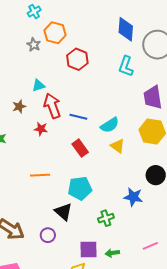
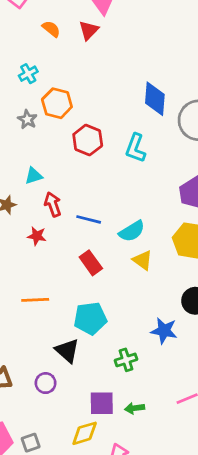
cyan L-shape: (126, 66) -> (135, 148), moved
red arrow: (52, 106) -> (53, 204), size x0.7

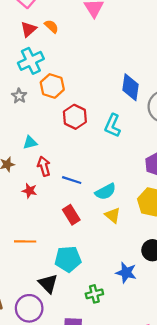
red triangle: (89, 30) -> (29, 29), moved
cyan cross: (28, 74) -> (31, 61), size x1.6
gray star: (27, 119) -> (19, 96), moved
purple circle: (46, 383) -> (29, 308), size x1.6

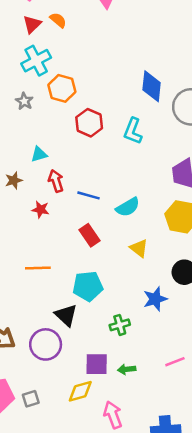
yellow triangle: (113, 215) -> (139, 248), moved
blue star: (126, 273) -> (155, 299), turned -30

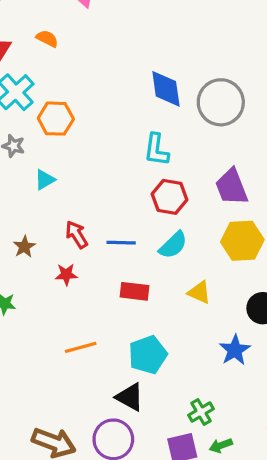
orange semicircle: (58, 20) -> (47, 39), moved
red hexagon: (89, 123) -> (170, 197), moved
cyan triangle: (39, 154) -> (45, 180), moved
red rectangle: (90, 235) -> (134, 291), turned -35
green cross: (120, 325) -> (201, 412), moved

